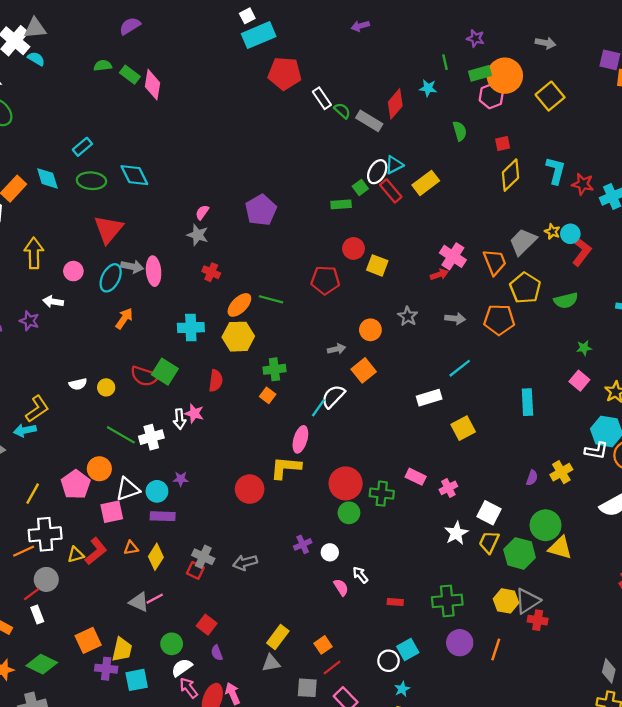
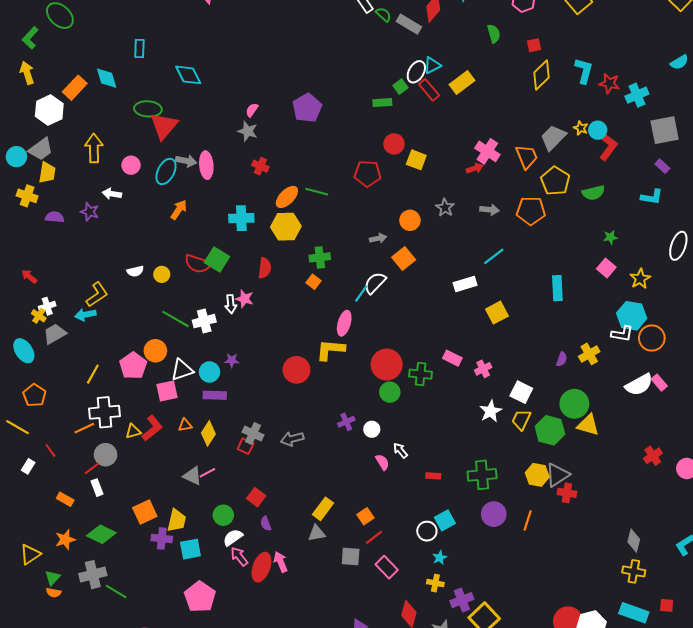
cyan rectangle: (82, 147) -> (139, 48), turned -48
green ellipse: (91, 181) -> (148, 109), moved

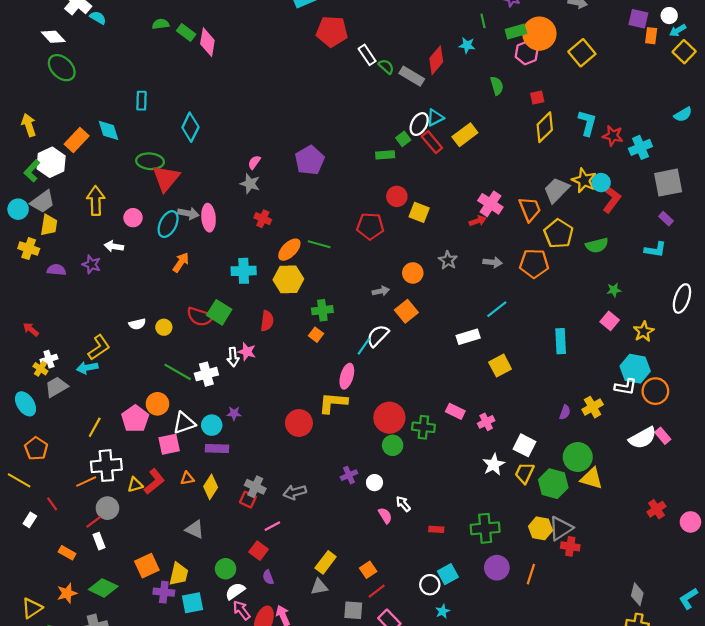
green L-shape: (30, 38) -> (32, 171), moved
cyan diamond: (188, 75) -> (190, 127), turned 52
yellow star: (581, 128) -> (584, 180), size x1.6
pink line: (207, 473) -> (272, 526), moved

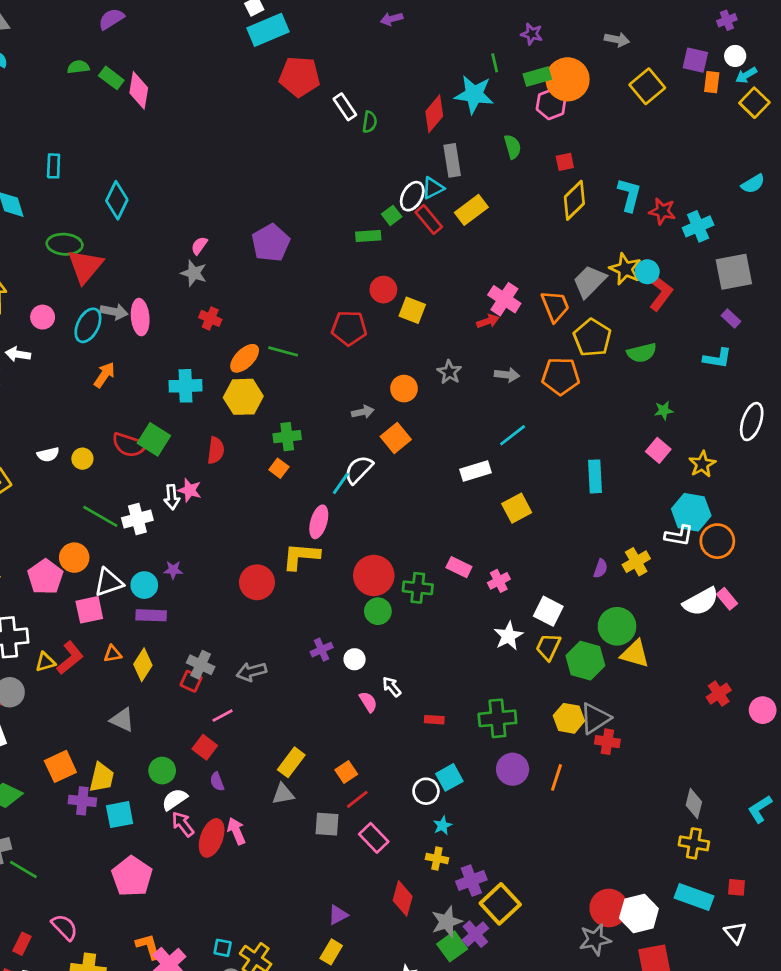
cyan star: (467, 45) -> (474, 94), size x1.8
yellow square: (582, 53) -> (647, 86), moved
green semicircle: (386, 67) -> (370, 122), turned 56
gray rectangle: (412, 76) -> (452, 160), moved, turned 50

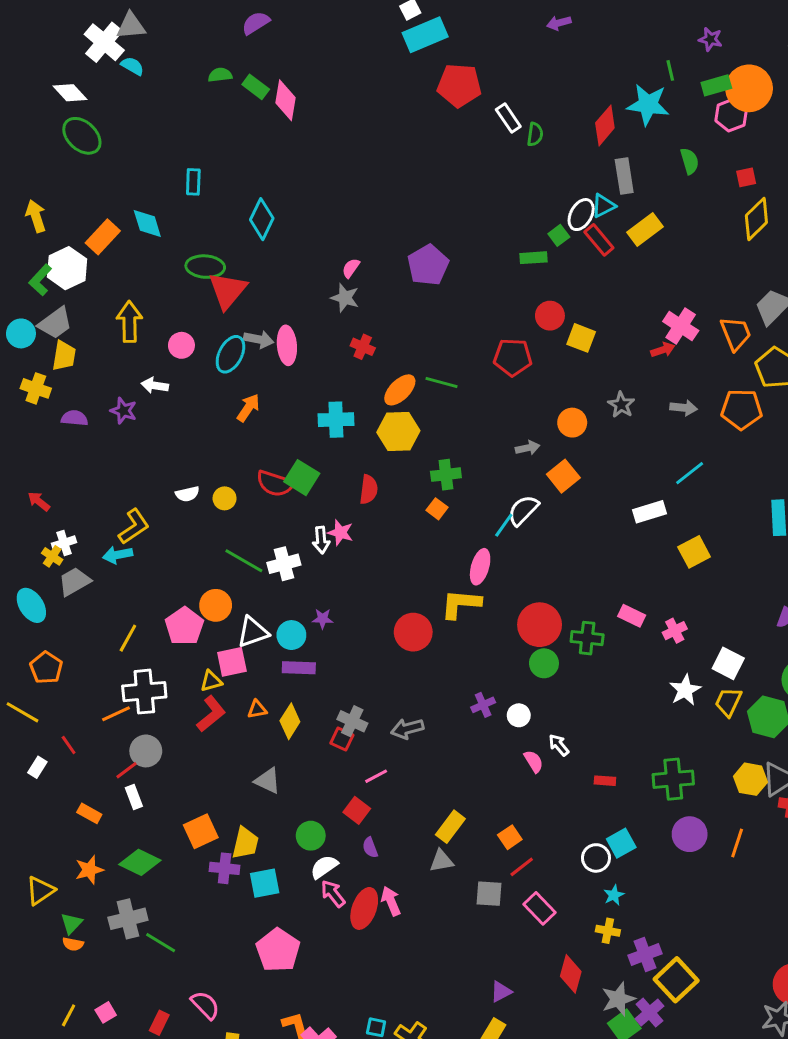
yellow triangle: (45, 662) -> (211, 681), moved

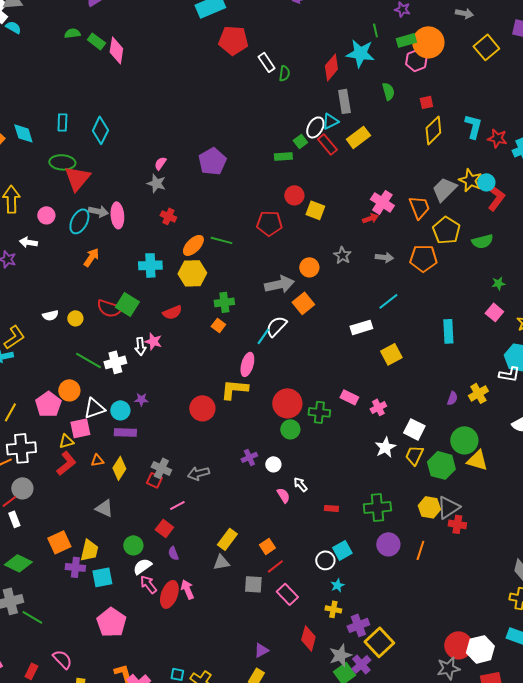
cyan rectangle: (193, 182) -> (62, 122), moved
gray arrow: (528, 448) -> (279, 284), size x1.8
red semicircle: (369, 489) -> (172, 312), turned 60

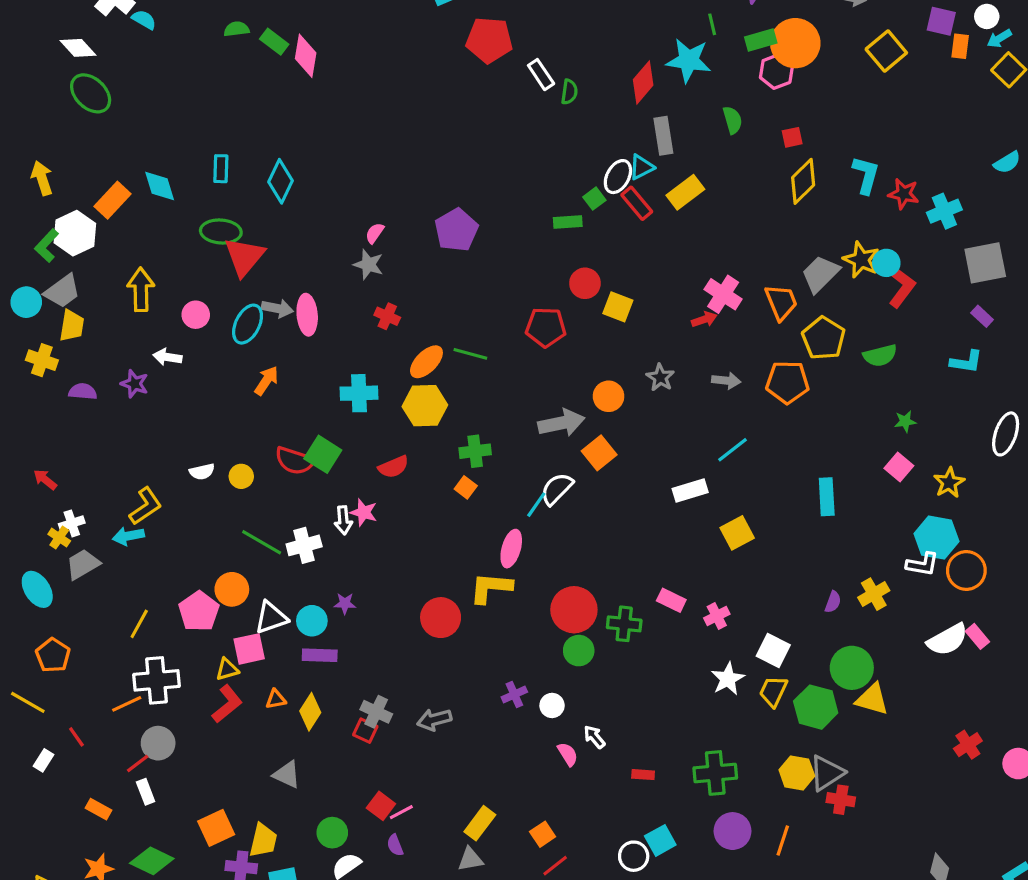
pink line: (177, 505) -> (401, 812), moved

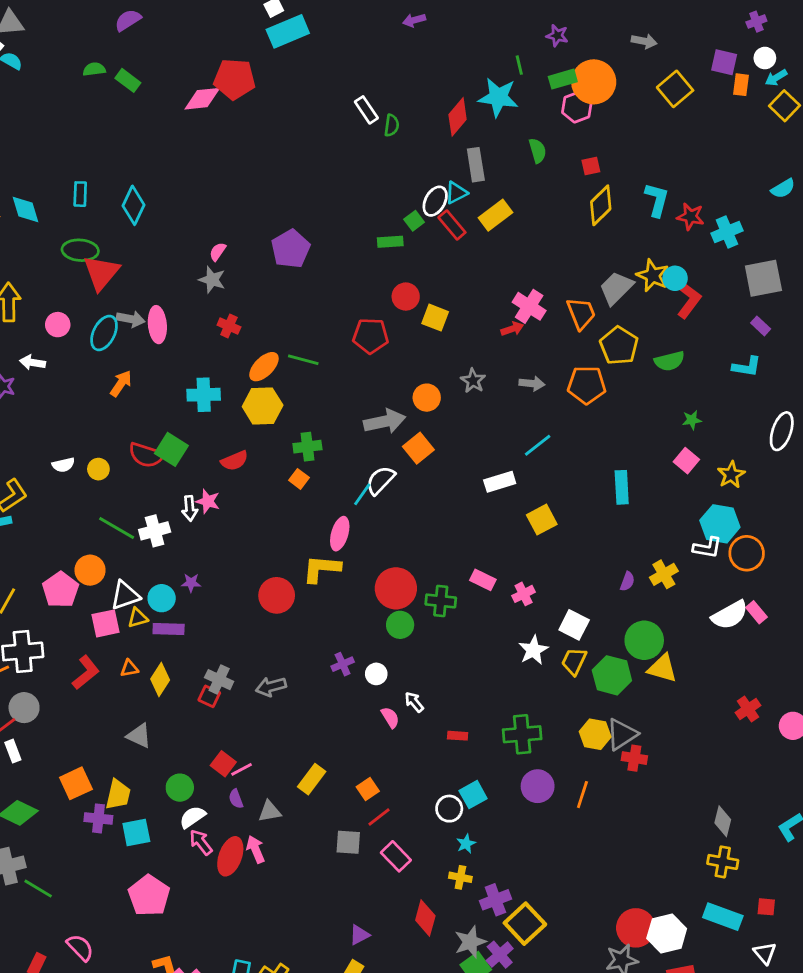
red pentagon: (489, 40) -> (235, 79), moved
pink diamond: (306, 56) -> (202, 99), moved, turned 75
yellow triangle: (227, 669) -> (138, 618), moved
gray triangle: (470, 859) -> (270, 811), moved

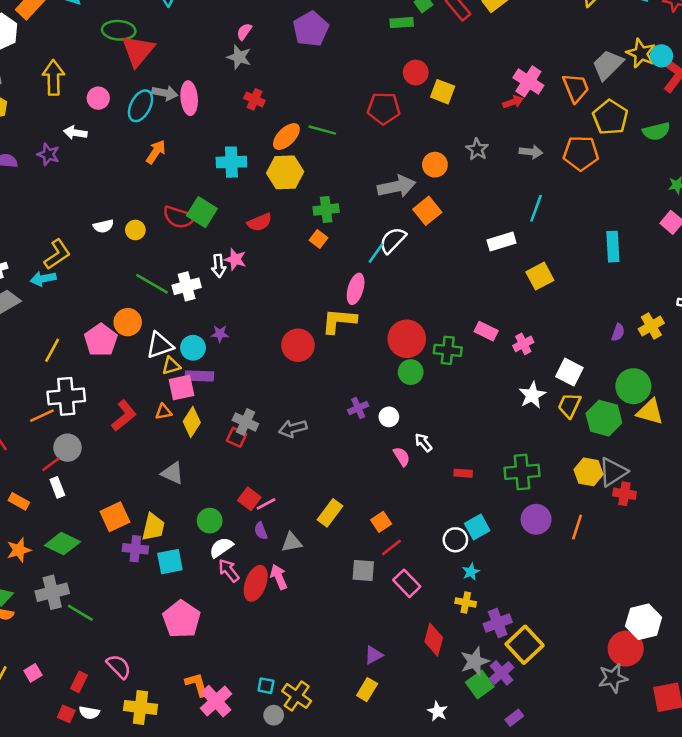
cyan line: (538, 445) -> (536, 208), turned -32
pink square: (105, 623) -> (181, 387), moved
white hexagon: (667, 933) -> (644, 622), moved

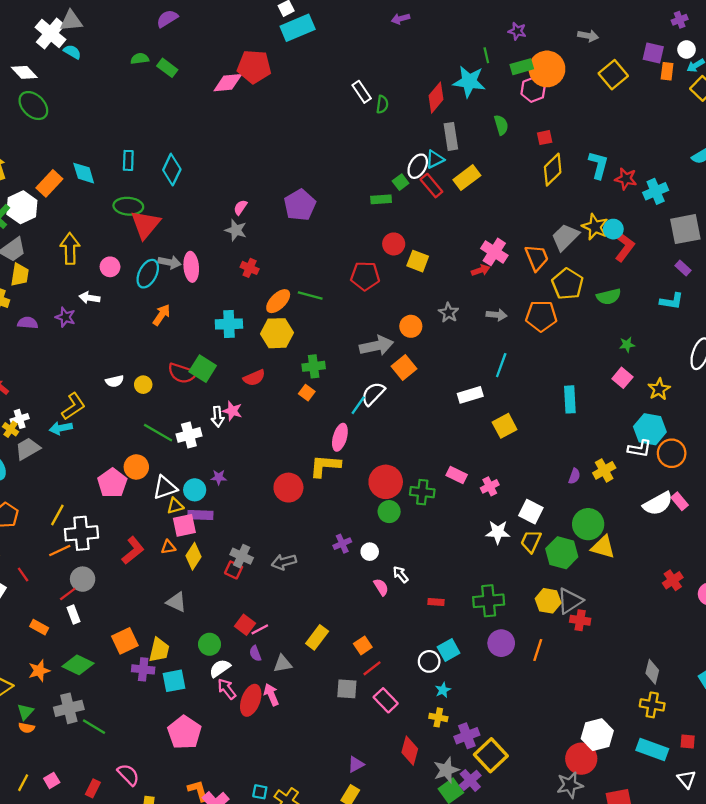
yellow line: (52, 350) -> (57, 515), moved
white star: (532, 395) -> (498, 532), turned 30

